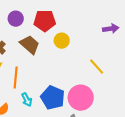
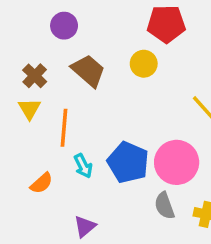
red pentagon: (45, 21) -> (166, 24), moved

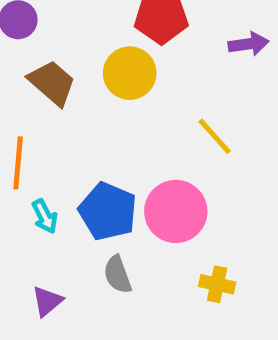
yellow circle: (144, 64) -> (130, 73), size x1.4
gray semicircle: (164, 206) -> (118, 275), moved

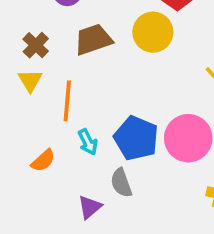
brown trapezoid: (52, 83) -> (93, 40), turned -60
gray semicircle: (118, 275) -> (121, 183), moved

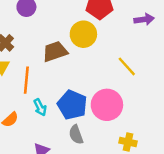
brown trapezoid: (93, 40) -> (55, 52), moved
gray semicircle: (121, 183) -> (76, 135), moved

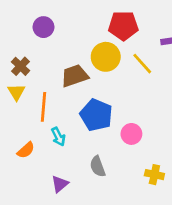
yellow line: (127, 66) -> (142, 64), moved
blue pentagon: (72, 105) -> (96, 115), moved
pink circle: (107, 105) -> (131, 134), size x0.6

